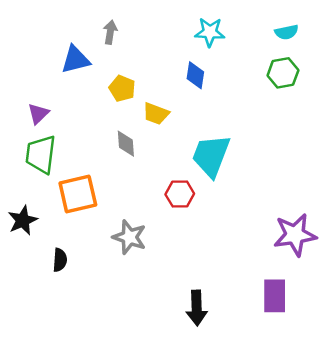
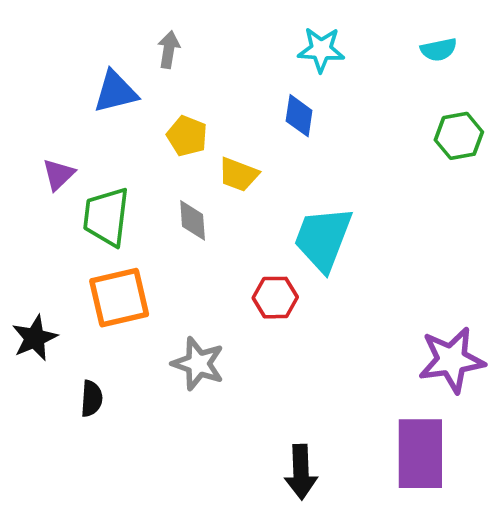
green hexagon: (283, 73) -> (459, 136), moved
green trapezoid: (41, 154) -> (106, 217), moved
purple rectangle: (275, 296) -> (420, 454), size x1.4

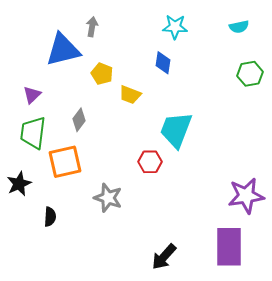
blue triangle: (115, 92) -> (63, 50), size x1.4
green trapezoid: (106, 217) -> (33, 133), moved
gray diamond: (193, 220) -> (79, 120), moved, turned 40
black arrow: (301, 472) -> (164, 257), turned 44

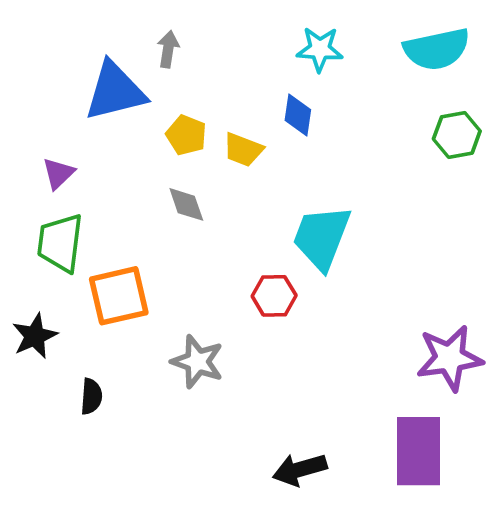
cyan semicircle: (239, 27) -> (437, 49), size x1.8
yellow trapezoid: (130, 95) -> (243, 150), moved
gray diamond: (79, 120) -> (186, 204), moved, turned -55
black arrow: (164, 257) -> (300, 469), turned 32

